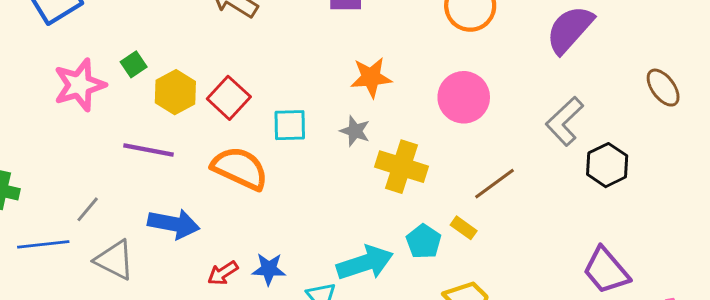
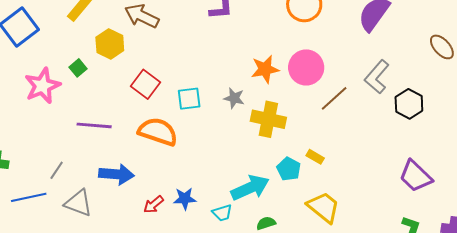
orange star: (371, 77) -> (265, 69), moved
yellow hexagon: (175, 92) -> (110, 44), moved
brown line: (495, 184) -> (334, 98), moved

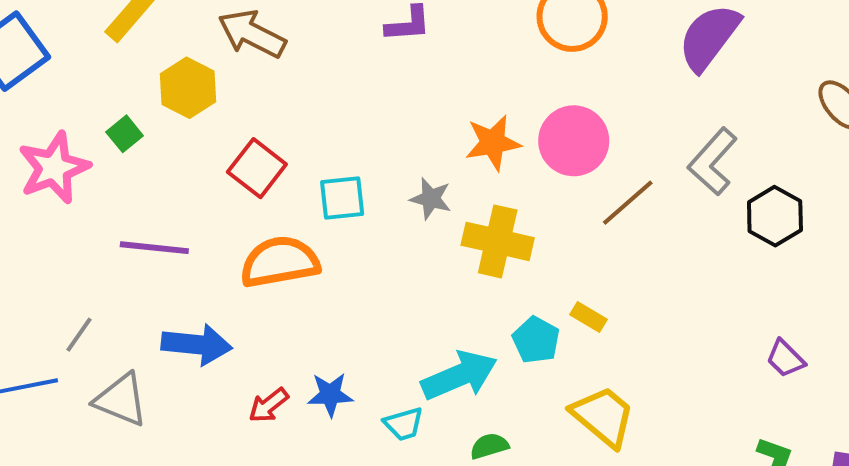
orange semicircle: (158, 132) -> (280, 262), turned -30
purple trapezoid: (416, 176) -> (785, 359), size x0.6

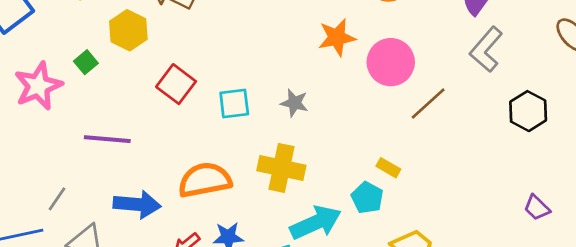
orange star: (493, 143) -> (337, 38), moved
gray L-shape: (713, 162) -> (486, 49), moved
yellow cross: (498, 241) -> (281, 168), moved
orange semicircle: (280, 262) -> (205, 180), moved
yellow rectangle: (588, 317) -> (388, 168), moved

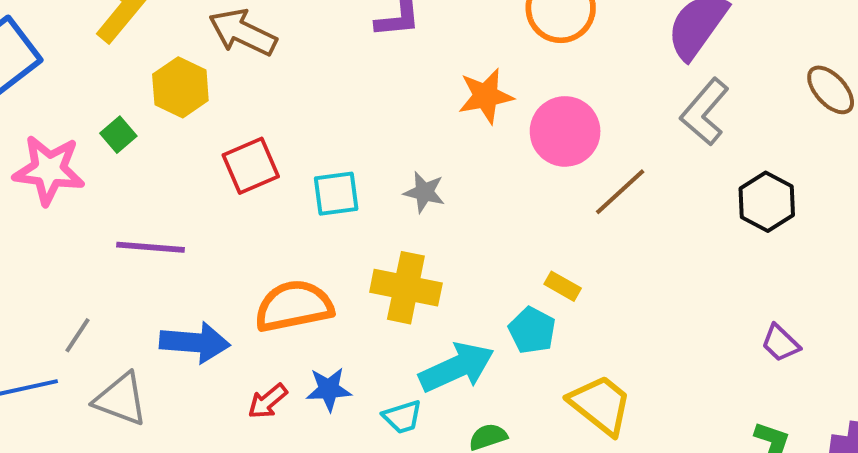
red square: (176, 84) -> (251, 166), turned 30
pink star: (38, 86) -> (49, 170), turned 30

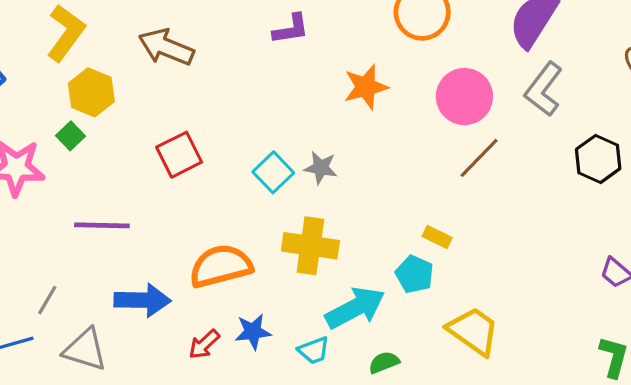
yellow hexagon: (180, 87) -> (91, 92), moved
pink circle: (565, 131) -> (464, 97), moved
cyan square: (336, 194) -> (273, 172), moved, turned -33

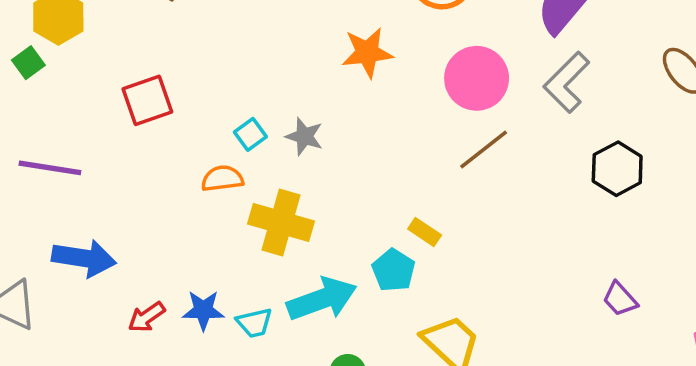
cyan square: (273, 172) -> (250, 134), size x0.7
orange semicircle: (221, 266) -> (222, 179), moved, size x0.6
cyan trapezoid: (314, 350) -> (254, 323), moved

